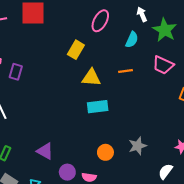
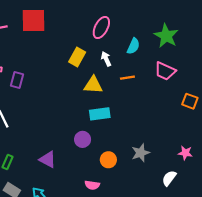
white arrow: (142, 14) -> (106, 59), moved
purple circle: (67, 172) -> (83, 139), moved

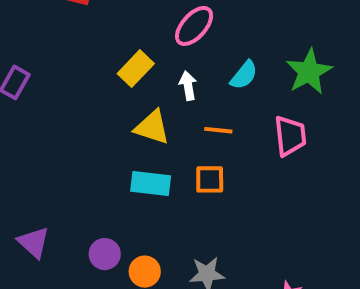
pink trapezoid: (165, 71) -> (290, 136), turned -135
orange square: (190, 101) -> (210, 179), moved, turned -35
purple circle: (83, 139) -> (105, 254), moved

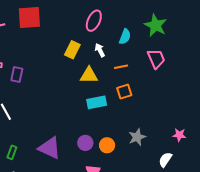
purple triangle: (34, 242) -> (50, 148), size x1.4

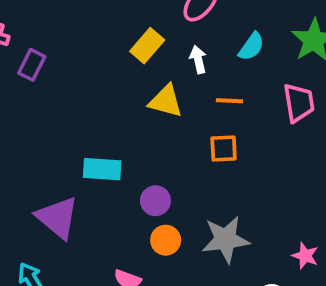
cyan rectangle: (97, 102) -> (102, 169), moved
gray star: (137, 137) -> (226, 239), size x1.4
purple circle: (85, 143) -> (155, 201), moved

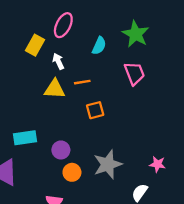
yellow rectangle: (147, 46) -> (35, 45), moved
white arrow: (198, 60) -> (58, 61), moved
orange line: (229, 101) -> (82, 82), moved

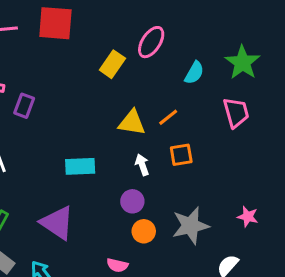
white arrow: (58, 61) -> (142, 165), moved
orange line: (82, 82) -> (168, 117), turned -35
cyan rectangle: (25, 138) -> (80, 166), moved
pink star: (158, 164) -> (248, 217), moved

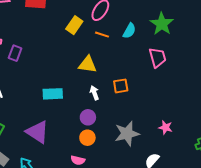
orange line: (168, 117) -> (102, 35), moved, turned 56
orange circle: (144, 231) -> (87, 138), moved

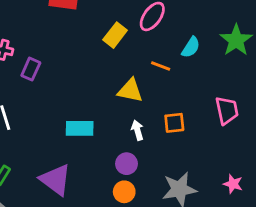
orange line: (102, 35) -> (161, 66), moved
pink trapezoid: (158, 58) -> (227, 110), moved

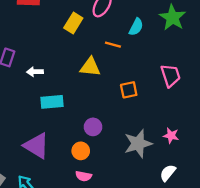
white arrow: (137, 130) -> (35, 72), moved, turned -70
pink star: (233, 184) -> (171, 136), moved
orange circle: (124, 192) -> (81, 151), moved

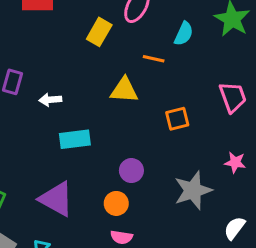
pink star: (171, 136) -> (235, 162), moved

